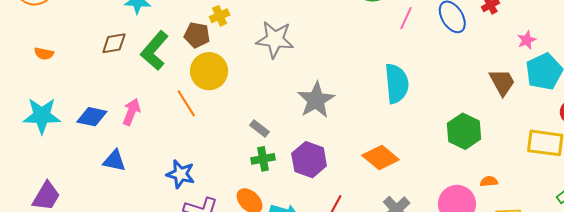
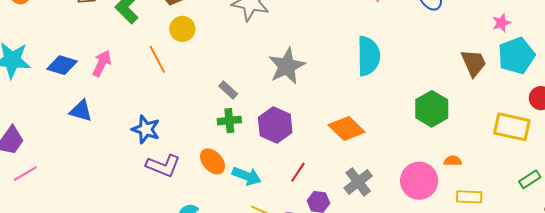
yellow circle: (209, 71) -> (182, 29), size x0.7

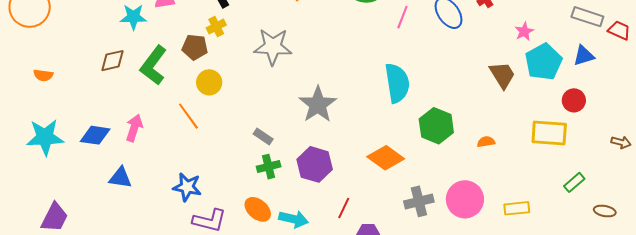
green hexagon: (432, 109) -> (436, 126), moved
orange semicircle: (453, 161) -> (486, 142), moved
gray cross: (358, 182) -> (419, 201), moved, turned 32

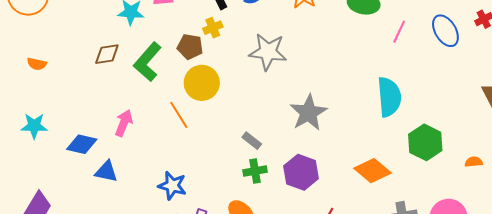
yellow circle: (209, 82) -> (202, 83), size x1.4
blue diamond: (95, 135) -> (82, 144), moved
cyan star: (45, 137) -> (34, 126), size x0.7

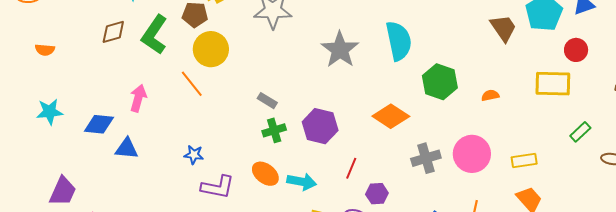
gray star: (308, 113) -> (340, 50), moved
blue star: (172, 186) -> (194, 155), size x0.7

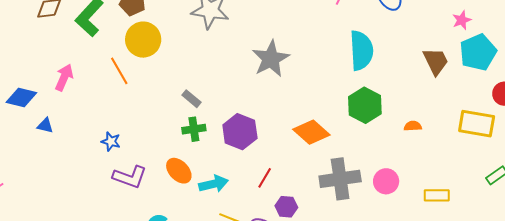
cyan semicircle: (399, 41) -> (361, 50), moved
blue triangle: (127, 149) -> (45, 126), size x0.7
pink circle: (472, 154) -> (386, 181), size x0.7
gray cross: (426, 158) -> (340, 179), size x1.4
cyan arrow: (302, 182) -> (214, 184), turned -32

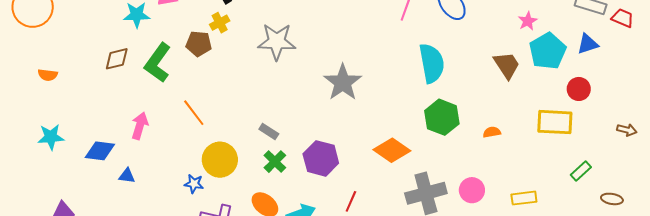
yellow circle: (143, 40) -> (220, 160), moved
green cross: (194, 129) -> (275, 162), turned -30

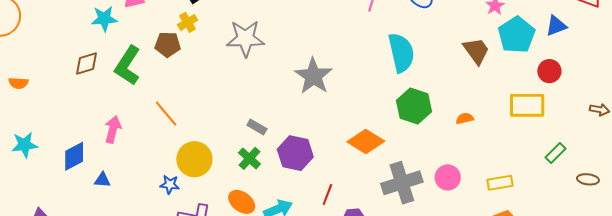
gray rectangle: (269, 132) -> (257, 127), moved
blue diamond: (100, 151) -> (74, 156), turned -32

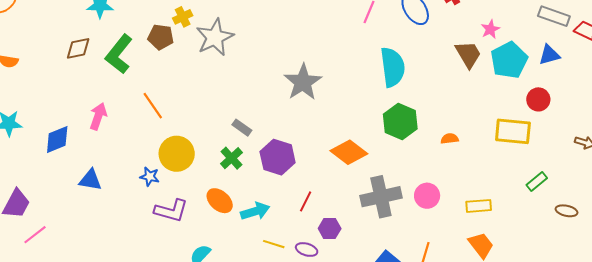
gray star: (245, 38) -> (215, 37), moved, turned -30
brown trapezoid: (476, 51) -> (468, 54), moved
blue triangle: (102, 180) -> (90, 180), moved, size x1.4

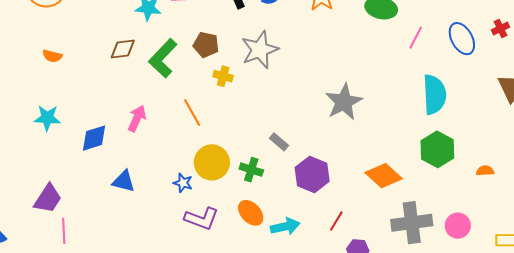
yellow cross: (183, 17) -> (223, 76), moved, turned 36
green cross: (231, 158) -> (251, 170), moved, turned -35
pink line: (35, 235) -> (64, 231), turned -60

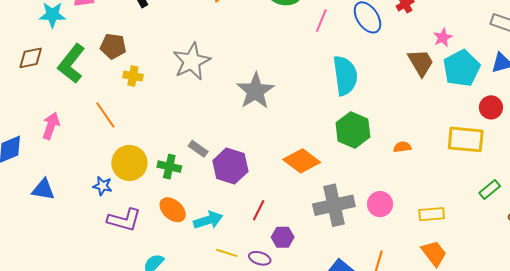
gray star: (260, 50) -> (192, 61), moved
gray rectangle: (279, 142) -> (198, 149), moved

